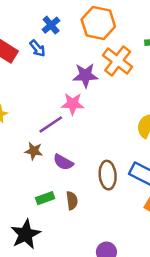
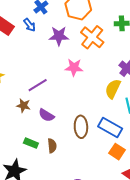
purple star: (85, 75) -> (59, 36), moved
pink star: (73, 104) -> (74, 67), moved
green rectangle: (45, 198) -> (31, 143), turned 40

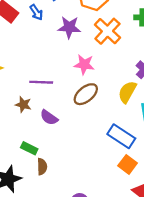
purple line: (38, 85) -> (41, 82), turned 30
brown ellipse: (81, 127) -> (86, 94), moved, turned 50
brown semicircle: (52, 146) -> (42, 167), moved

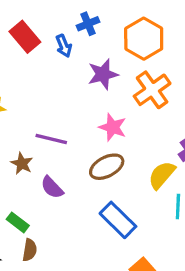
purple star: (69, 27) -> (103, 74), turned -30
blue rectangle: (121, 136) -> (118, 220), moved

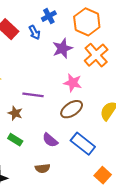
purple semicircle: (52, 187) -> (50, 140), moved
green rectangle: (18, 222) -> (15, 140), moved
brown semicircle: (30, 250) -> (43, 168), moved, turned 80

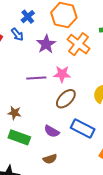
purple line: (33, 95) -> (36, 78), moved
green rectangle: (15, 140) -> (19, 137), size x1.5

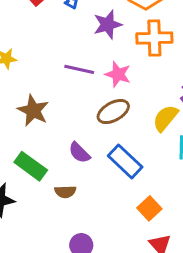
orange cross: (79, 44) -> (154, 38), turned 35
brown star: (14, 113) -> (33, 110), size x1.5
green rectangle: (19, 137) -> (31, 166), moved

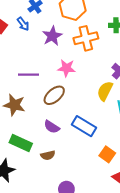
purple line: (79, 69) -> (28, 75), moved
brown ellipse: (113, 112) -> (54, 95), moved

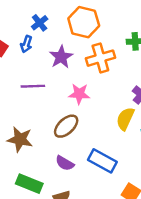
blue arrow: (23, 24) -> (26, 44), turned 56
purple line: (28, 75) -> (33, 86), moved

